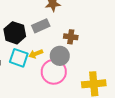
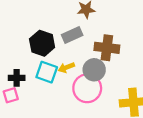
brown cross: (71, 37) -> (107, 48), size x1.5

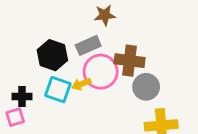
gray circle: (94, 70) -> (146, 87), moved
pink circle: (87, 88) -> (101, 72), moved

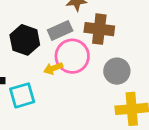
brown cross: (130, 61) -> (99, 29), moved
cyan square: (58, 90) -> (22, 95), moved, turned -35

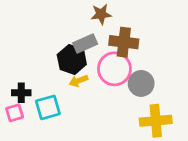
black hexagon: (25, 40) -> (72, 59), moved
pink circle: (72, 56) -> (114, 69), moved

